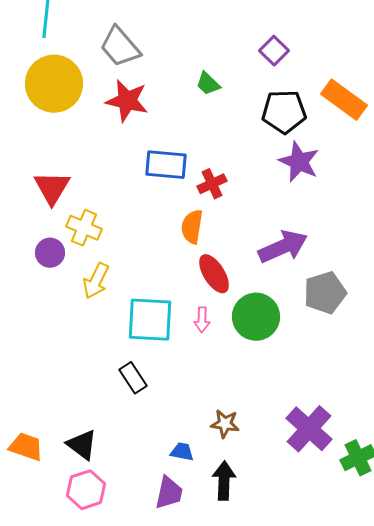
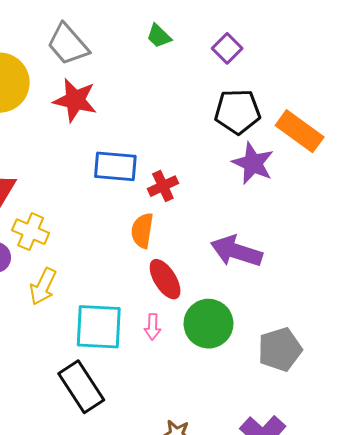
green trapezoid: (208, 84) -> (159, 36), moved
orange rectangle: (344, 100) -> (300, 131), moved
purple arrow: (283, 247) -> (236, 251), turned -138
gray pentagon: (325, 293) -> (280, 349), moved
black rectangle: (133, 378) -> (81, 387), size x1.6

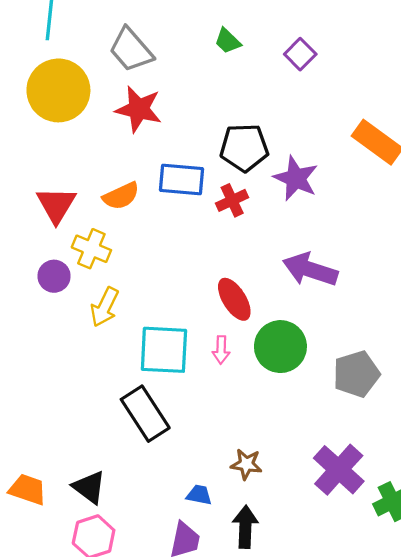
black pentagon: (237, 112) -> (244, 148), moved
purple star: (253, 163) -> (296, 178), moved
orange semicircle: (142, 231) -> (121, 196), moved, turned -124

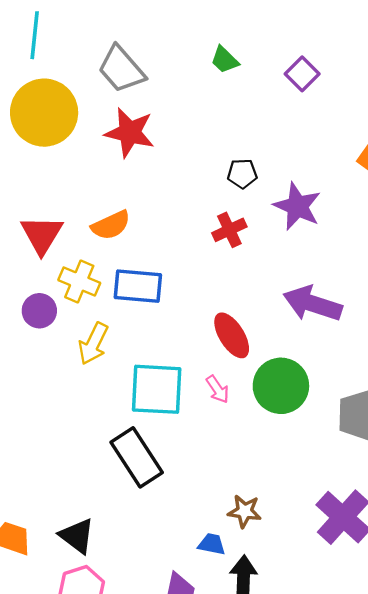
black pentagon: (244, 148) -> (242, 174), size x0.6
blue rectangle: (182, 179) -> (138, 286), moved
pink arrow: (221, 350) -> (218, 389), turned -36
blue trapezoid: (199, 495) -> (212, 544), moved

